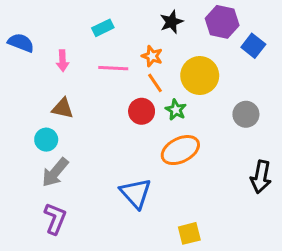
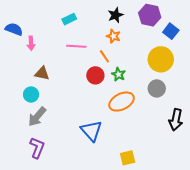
orange star: (152, 56) -> (113, 36), moved
pink arrow: (63, 61) -> (31, 43), moved
yellow circle: (200, 76) -> (161, 59), moved
gray circle: (246, 114) -> (157, 88), moved

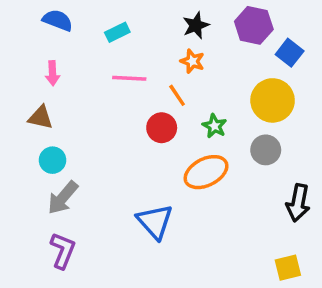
blue semicircle: (14, 29) -> (58, 20), moved
brown triangle: (42, 73) -> (41, 117), moved
green star: (119, 74) -> (215, 126), moved
yellow square: (128, 158) -> (288, 268), moved

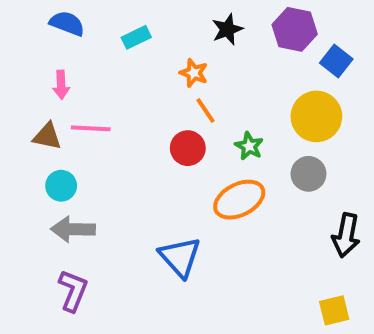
orange star: (192, 61) -> (194, 73), moved
pink line: (129, 78) -> (91, 128), moved
gray arrow: (63, 198) -> (73, 229), turned 51

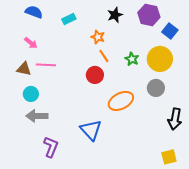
pink arrow: (61, 85) -> (31, 43), turned -48
green star: (249, 146) -> (132, 59), moved
purple L-shape: (73, 291) -> (51, 147), moved

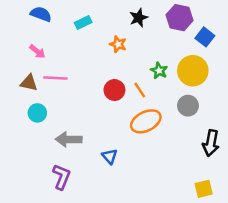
orange line: (104, 56) -> (140, 90), moved
gray arrow: (37, 116) -> (69, 139), moved
blue triangle: (91, 130) -> (110, 156), size x0.6

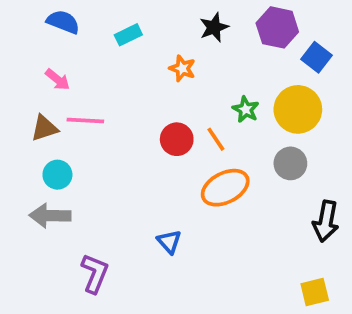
brown triangle: (29, 83) -> (44, 128), turned -30
gray arrow: (69, 139) -> (50, 216), moved

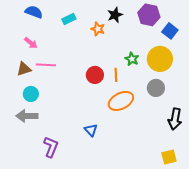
orange star: (182, 68) -> (98, 29), moved
orange line: (216, 139) -> (116, 75), turned 32

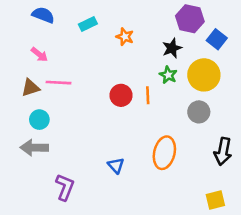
black star: (115, 15) -> (172, 48), moved
orange ellipse: (121, 101) -> (164, 153), moved, turned -50

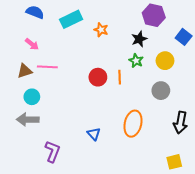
cyan rectangle: (88, 24) -> (71, 19), size x1.5
blue square: (217, 39) -> (184, 37), moved
yellow circle: (204, 75) -> (165, 61), size x0.7

